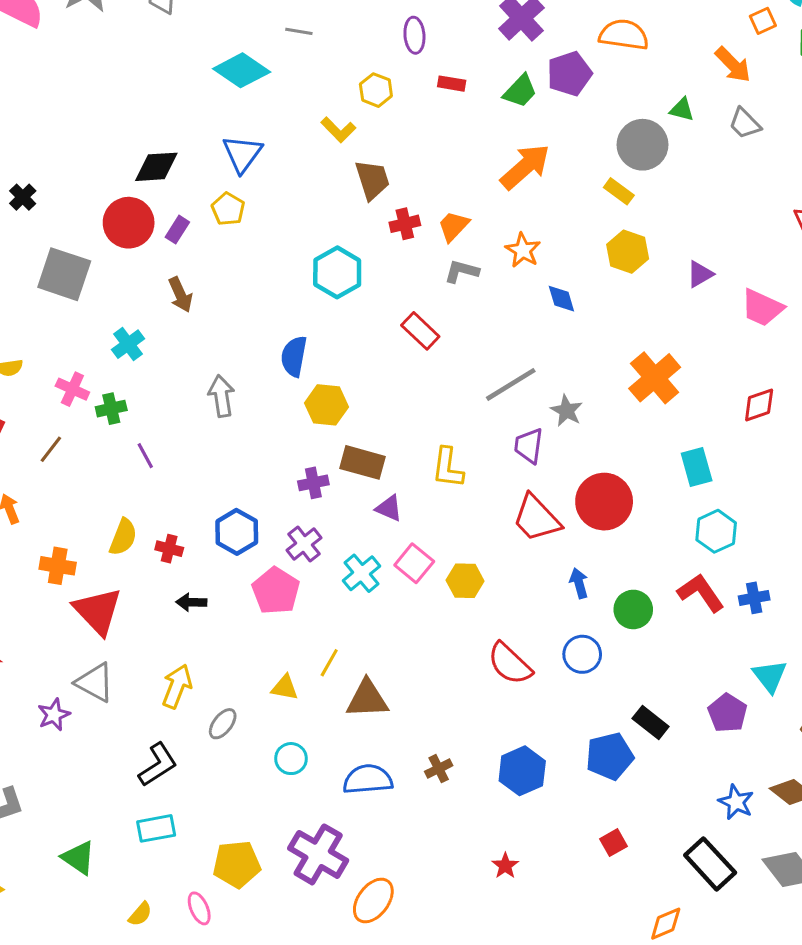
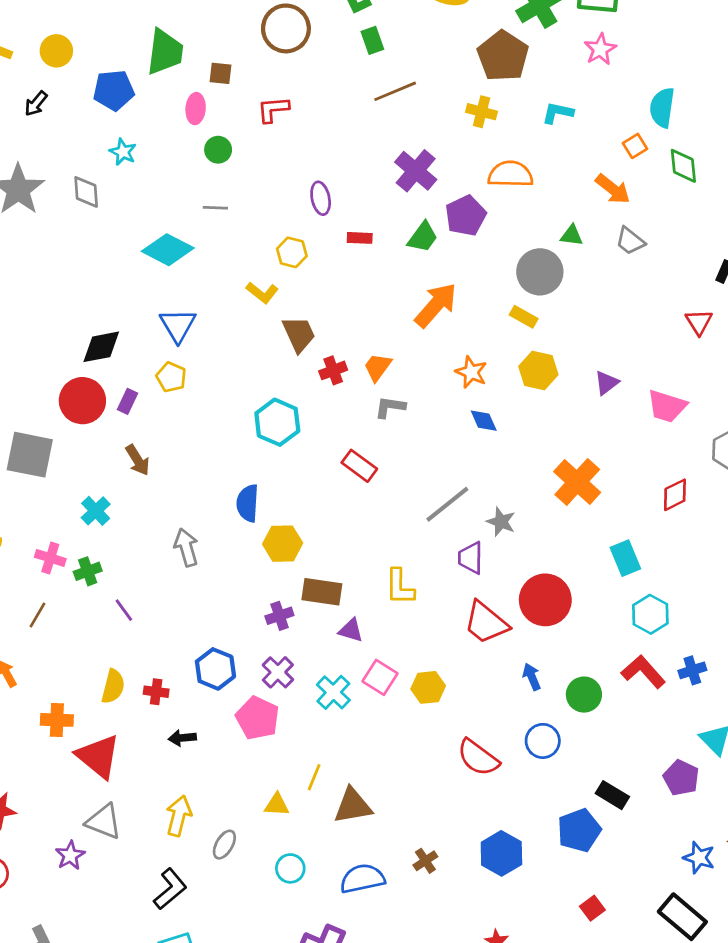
orange star: (523, 250) -> (471, 372), moved

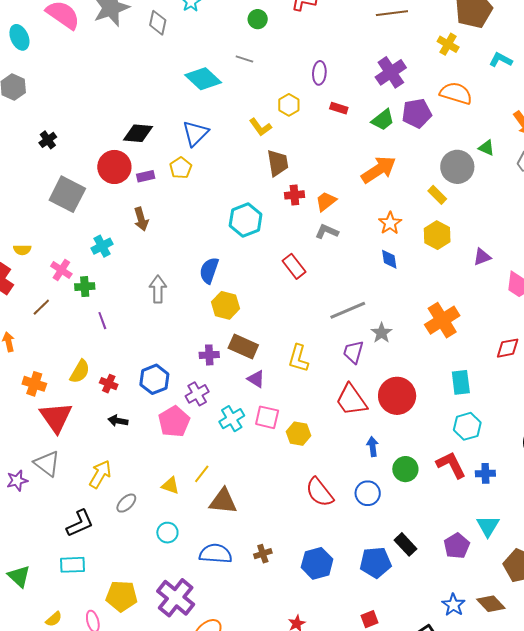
purple rectangle: (128, 401) -> (146, 176), turned 36
pink square: (380, 677) -> (267, 417), turned -35

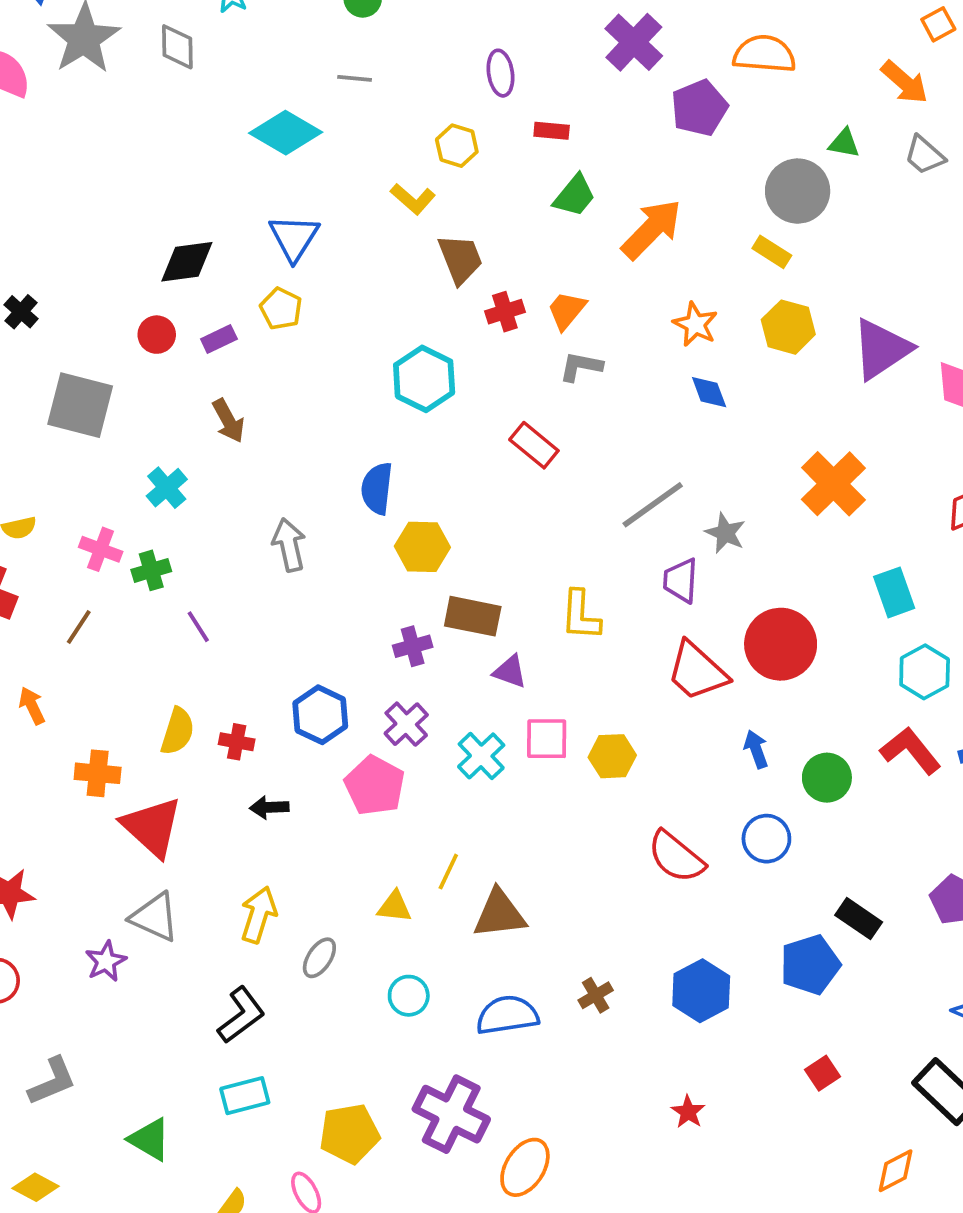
green trapezoid: (383, 120) -> (574, 196), moved
red circle: (114, 167) -> (157, 335), size x0.6
purple triangle: (482, 257) -> (881, 349), size x1.8

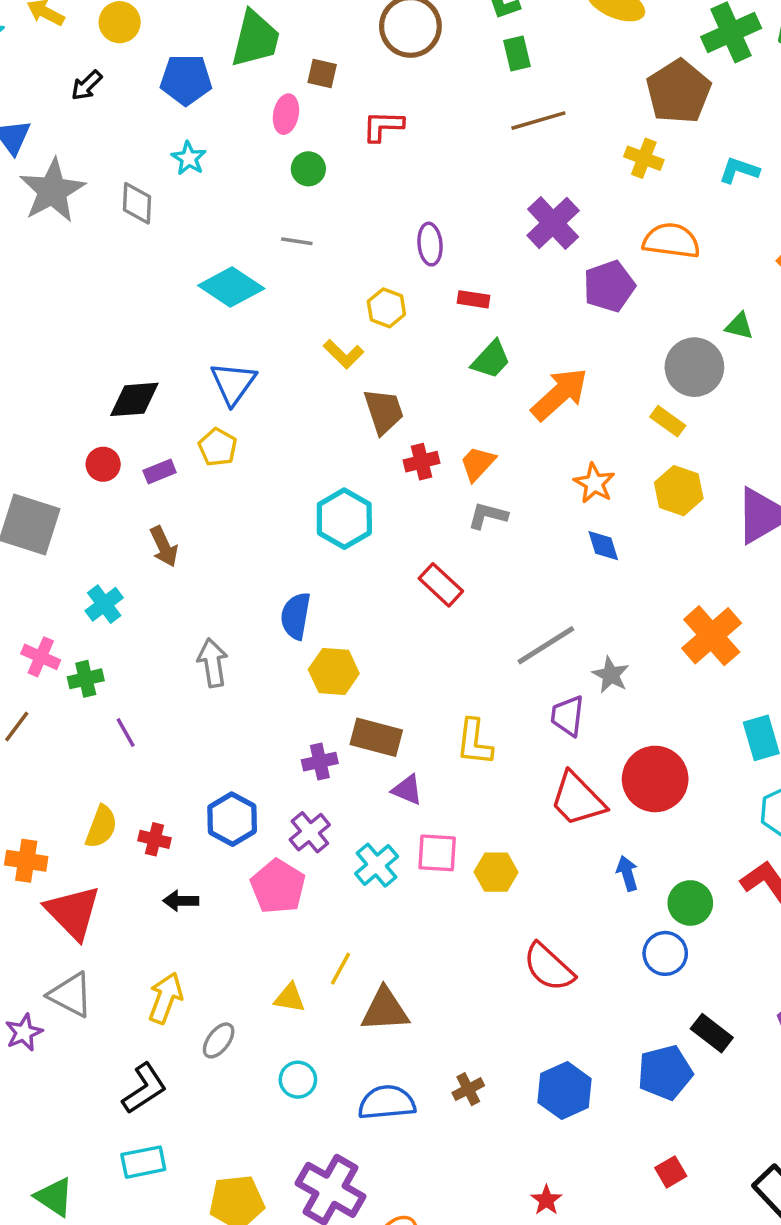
blue circle: (766, 839) -> (665, 953), moved

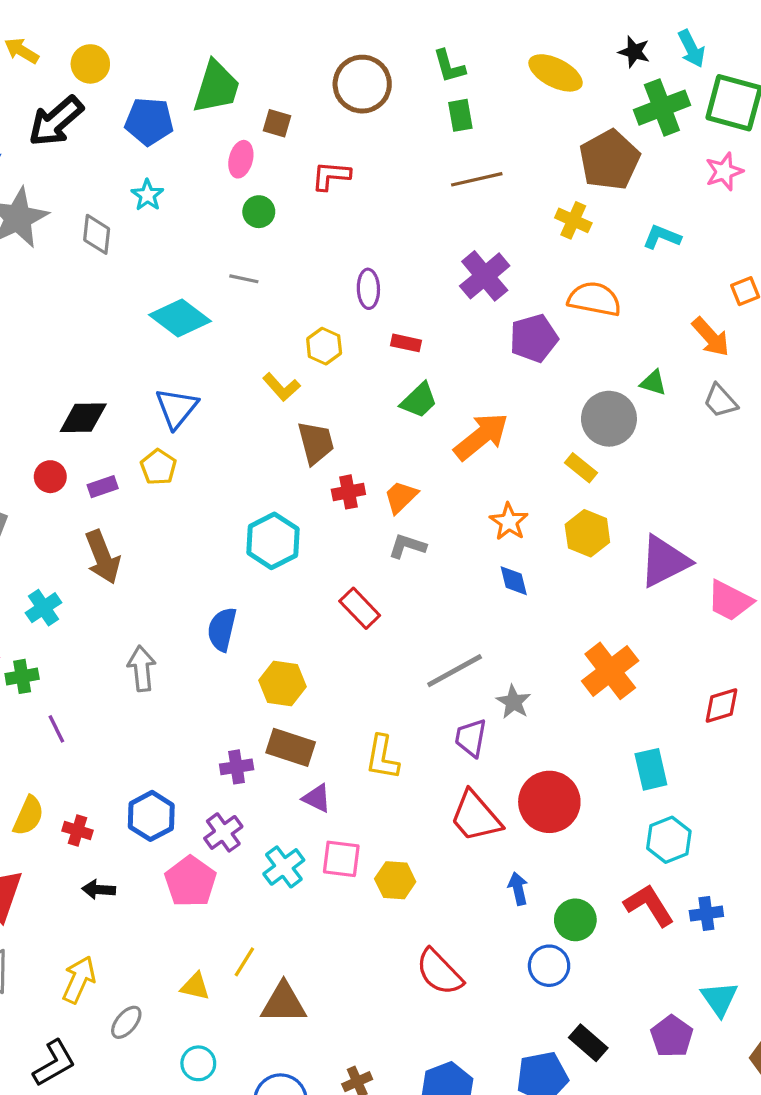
black arrow: (87, 85) -> (56, 121), size x1.8
brown arrow: (164, 547) -> (103, 557), size x1.4
yellow hexagon: (334, 671) -> (283, 683), moved

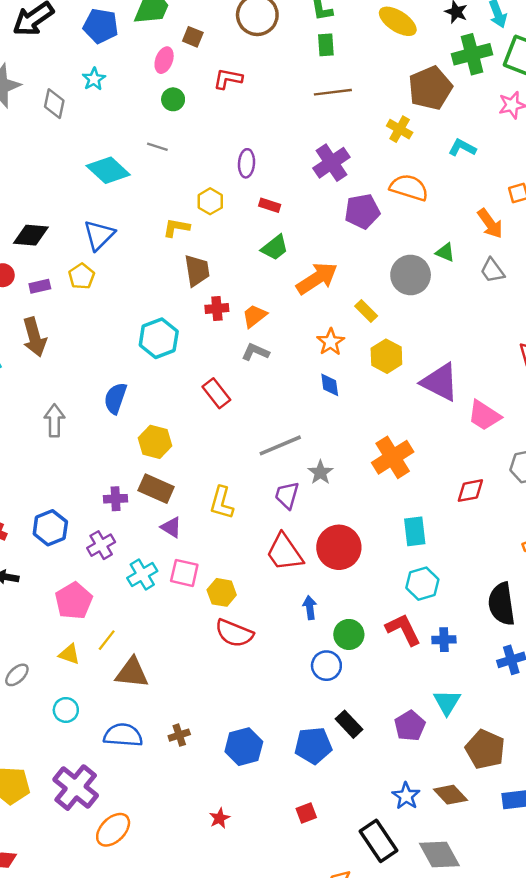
yellow L-shape: (281, 387) -> (176, 228), turned 136
yellow rectangle: (581, 468) -> (366, 311), moved
purple triangle: (664, 561) -> (440, 382), turned 48
pink pentagon: (190, 882) -> (74, 601), moved
red semicircle: (439, 972) -> (234, 633), moved, turned -30

